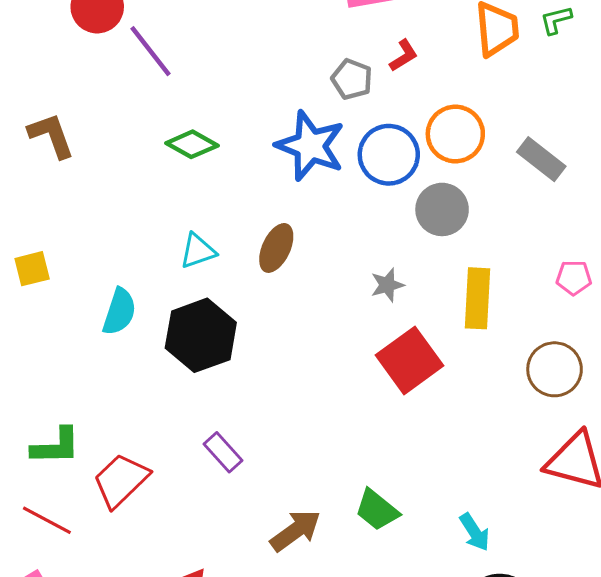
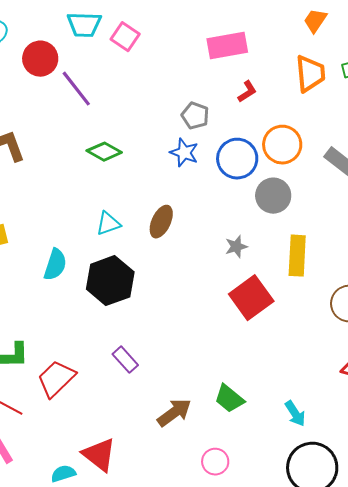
gray pentagon: (352, 79) -> (195, 116), moved
blue star: (310, 146) -> (184, 153), size x0.6

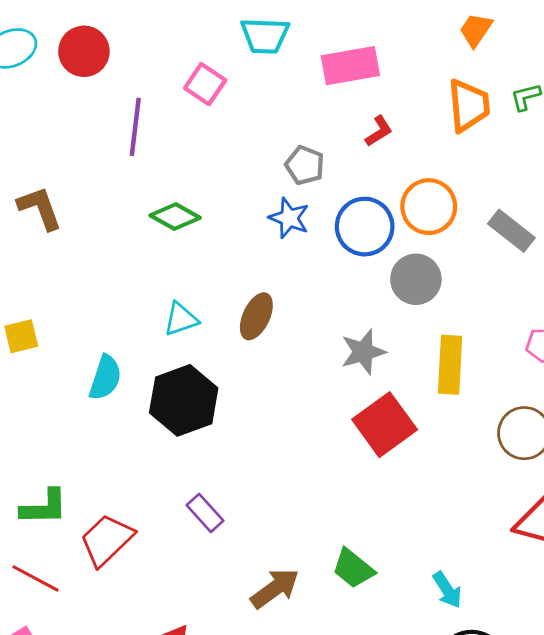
cyan trapezoid: (84, 25) -> (265, 36), moved
pink square: (125, 37) -> (205, 84), moved
red circle: (40, 59) -> (84, 51), moved
purple line: (76, 89) -> (135, 127), turned 45
gray star: (236, 247) -> (363, 352), size x1.4

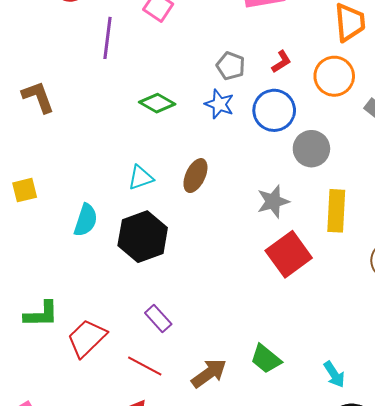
red L-shape: (379, 131) -> (281, 62), moved
orange circle: (429, 207) -> (334, 76), moved
green diamond: (175, 217) -> (157, 103), moved
red line: (35, 578) -> (145, 366), moved

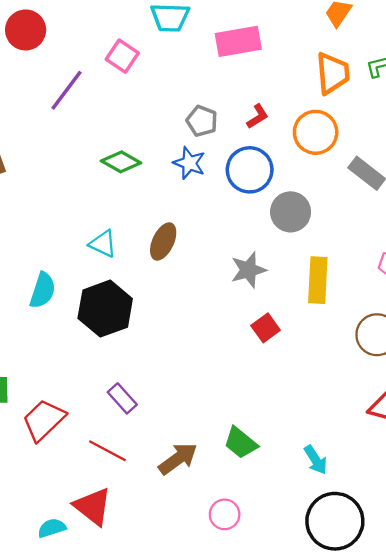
purple line: (107, 38) -> (67, 90), turned 30
cyan triangle: (141, 178) -> (103, 244), turned 44
red square: (289, 254) -> (266, 328), size x0.6

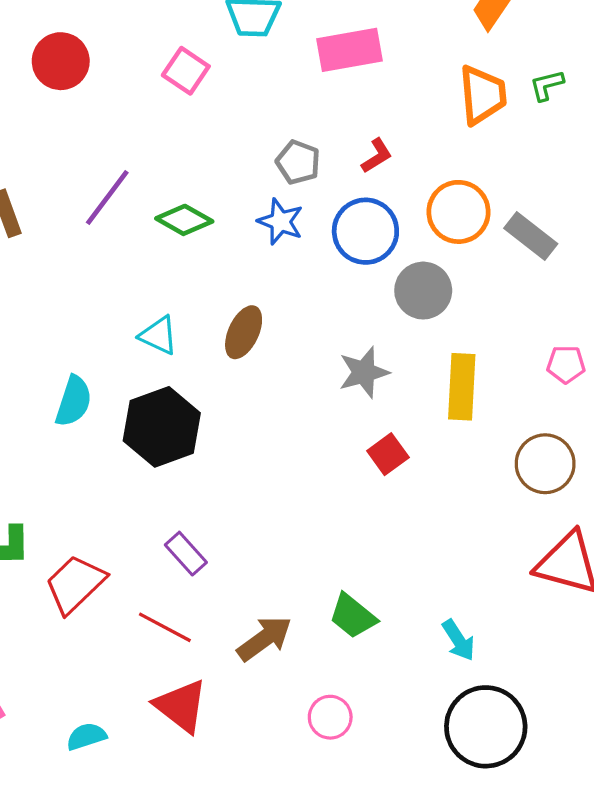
red circle: (26, 30) -> (61, 61), moved
purple line: (67, 90) -> (107, 197), moved
orange circle: (316, 132) -> (459, 212), moved
red triangle: (93, 506) -> (181, 706), moved

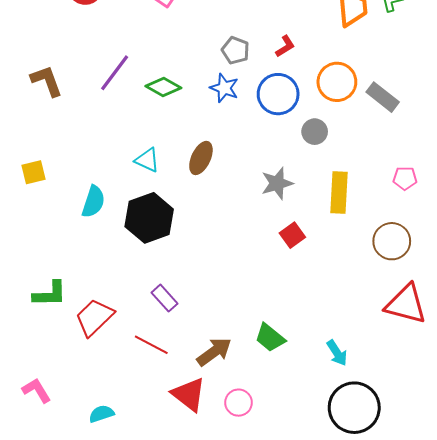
gray circle: (423, 291) -> (315, 132), size x0.7
red triangle: (181, 706) -> (189, 394), moved
pink circle: (330, 717) -> (239, 403), moved

